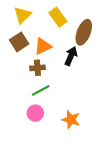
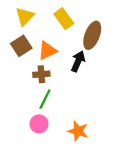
green line: (41, 90) -> (45, 99), turned -36

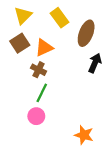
black arrow: (78, 61) -> (95, 63), moved
brown cross: (41, 74) -> (39, 70), turned 32
orange star: (78, 131) -> (84, 135), moved

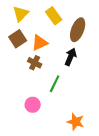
black arrow: (95, 63) -> (71, 57), moved
green line: (42, 93) -> (55, 84), moved

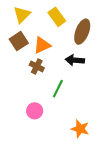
black arrow: (71, 57) -> (75, 60), turned -108

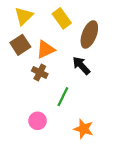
black arrow: (75, 60) -> (81, 66), turned 42
orange star: (80, 129) -> (84, 129), moved

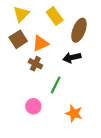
black arrow: (81, 66) -> (72, 58), turned -60

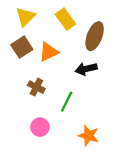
brown cross: (35, 64) -> (36, 87), moved

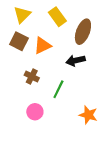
brown square: (22, 47) -> (19, 41), turned -30
orange star: (88, 136) -> (88, 115), moved

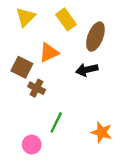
brown square: (19, 41) -> (22, 67), moved
green line: (58, 89) -> (56, 122), moved
pink circle: (35, 112) -> (32, 145), moved

